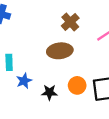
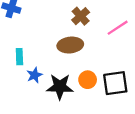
black star: (49, 92) -> (60, 87), size x1.6

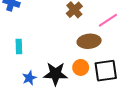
brown ellipse: (70, 45) -> (89, 41), moved
blue star: (34, 75) -> (29, 78), moved

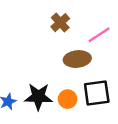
orange circle: (81, 67) -> (68, 99), moved

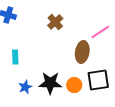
brown cross: (60, 23) -> (55, 22), moved
brown ellipse: (77, 59) -> (82, 52), turned -75

